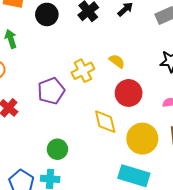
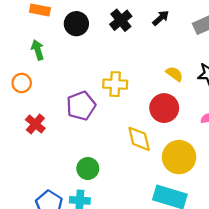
yellow semicircle: (117, 61) -> (174, 74), moved
yellow cross: (83, 71) -> (115, 84), turned 30

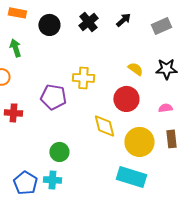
purple pentagon: (81, 106) -> (53, 97), turned 30
red cross: (35, 124) -> (13, 113), turned -36

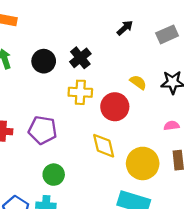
black cross: (88, 22) -> (80, 58), moved
black circle: (49, 25) -> (44, 61), moved
purple pentagon: (53, 97) -> (43, 130), moved
red circle: (126, 99) -> (115, 107), moved

